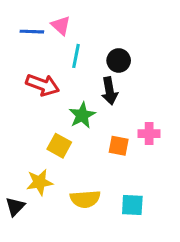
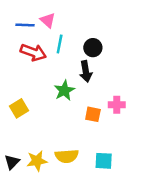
red arrow: (43, 85) -> (33, 52), moved
yellow square: (59, 146) -> (19, 108), moved, turned 30
yellow star: (39, 182) -> (37, 161), moved

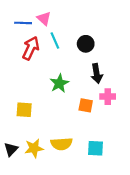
cyan line: (60, 44) -> (55, 41), turned -35
red arrow: (33, 52) -> (31, 48), turned -85
black arrow: (86, 71) -> (97, 73), moved
yellow square: (19, 108) -> (24, 110), moved, turned 35

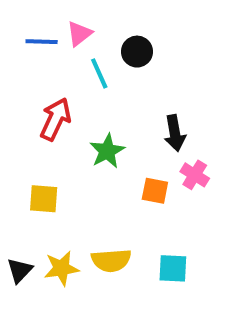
pink triangle: (44, 19) -> (79, 34), turned 40
black circle: (86, 44) -> (137, 52), moved
red arrow: (31, 48) -> (55, 119), moved
pink cross: (108, 97) -> (195, 175), turned 32

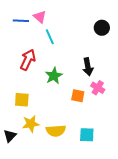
pink triangle: (79, 34) -> (40, 17), turned -40
black circle: (137, 52) -> (102, 28), moved
yellow star: (61, 268) -> (31, 124), moved

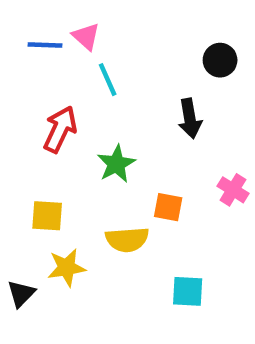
black arrow: (88, 67) -> (190, 118), moved
pink cross: (98, 88) -> (233, 190), moved
yellow semicircle: (56, 131) -> (127, 240), moved

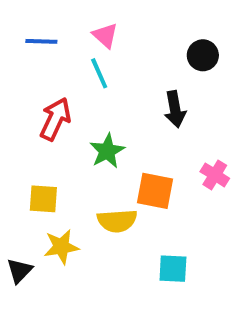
pink triangle: (86, 36) -> (105, 35), moved
orange square: (168, 207) -> (155, 191), size x1.4

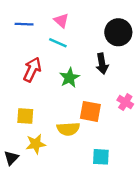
black circle: (203, 55) -> (118, 32), size x1.5
cyan line: (99, 73) -> (58, 43), turned -42
green star: (107, 151) -> (69, 78), moved

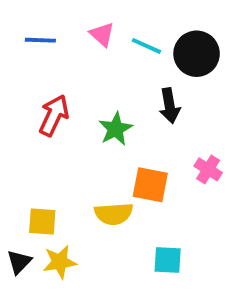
cyan line: (58, 43) -> (146, 46), moved
yellow square: (25, 116) -> (42, 221), moved
yellow star: (36, 144) -> (60, 262), moved

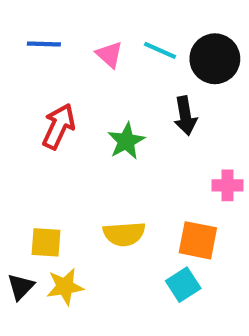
pink triangle: (102, 34) -> (109, 55), moved
pink cross: (208, 169) -> (228, 185), turned -32
orange square: (150, 185) -> (198, 240), moved
cyan square: (168, 260) -> (183, 285), turned -36

